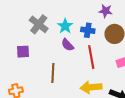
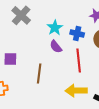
gray cross: (39, 24) -> (21, 15), moved
purple square: (23, 52) -> (10, 59), moved

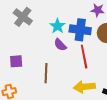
blue cross: (77, 33) -> (80, 30), size x1.5

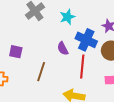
cyan star: (57, 26) -> (67, 17), moved

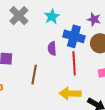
purple semicircle: (63, 49) -> (52, 48), turned 32

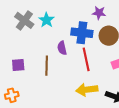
cyan star: (52, 16) -> (47, 20), moved
brown line: (34, 75) -> (47, 66), moved

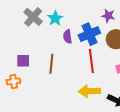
blue cross: (82, 33) -> (89, 34), turned -35
purple semicircle: (62, 48) -> (68, 37), moved
orange cross: (12, 95) -> (14, 81), moved

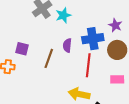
purple semicircle: (68, 37) -> (67, 45), moved

